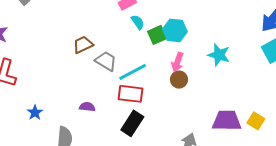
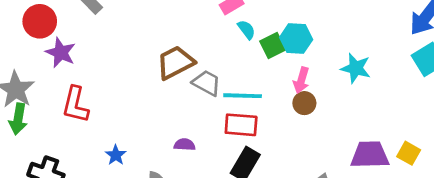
brown trapezoid: (83, 45) -> (175, 63), size x1.4
cyan line: (133, 72) -> (243, 96), turned 32

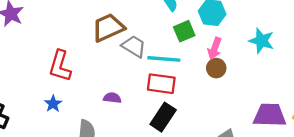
green square: (273, 45) -> (184, 31), moved
red L-shape: (75, 105) -> (60, 66), moved

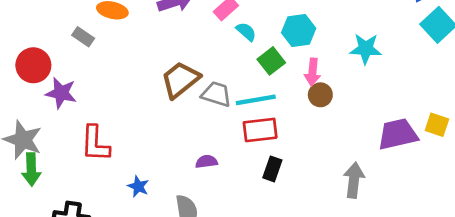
red L-shape: (60, 66) -> (95, 144), moved
black rectangle: (163, 117) -> (272, 169), size x0.7

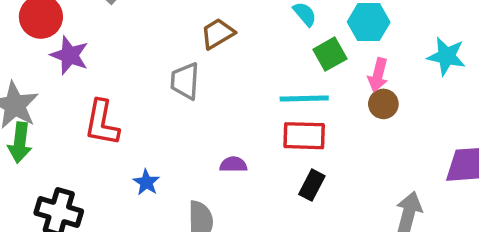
brown trapezoid: (180, 80) -> (218, 34), moved, size x0.7
gray trapezoid: (216, 94) -> (185, 81), moved, turned -112

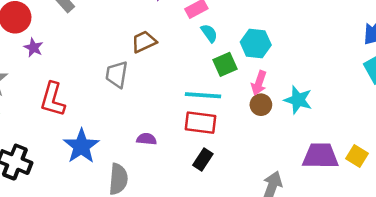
purple star: (70, 55) -> (33, 48), size x0.7
cyan star: (446, 56) -> (298, 100), moved
blue star: (146, 182) -> (81, 146), size x1.8

